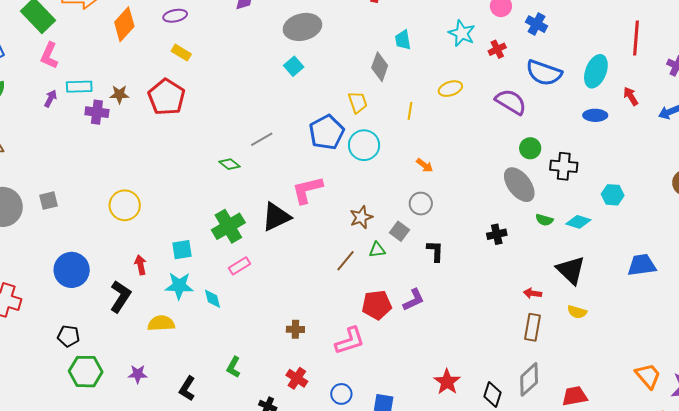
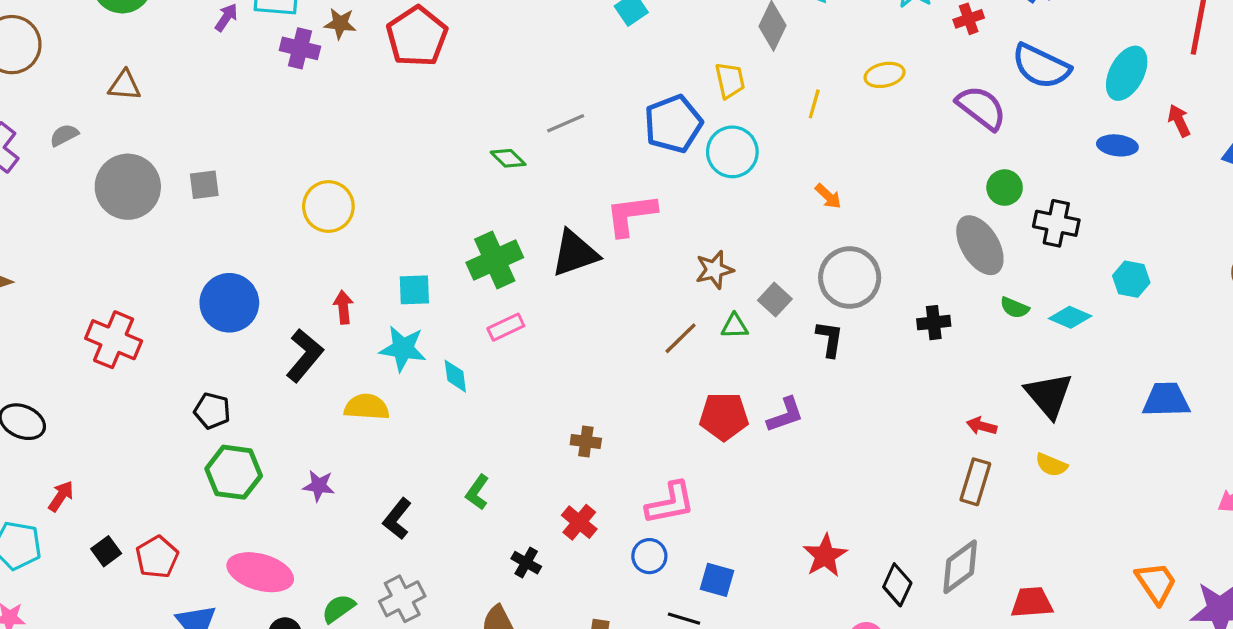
gray circle: (421, 204) -> (850, 278), moved, size x1.6
pink L-shape: (350, 341) -> (670, 503), moved

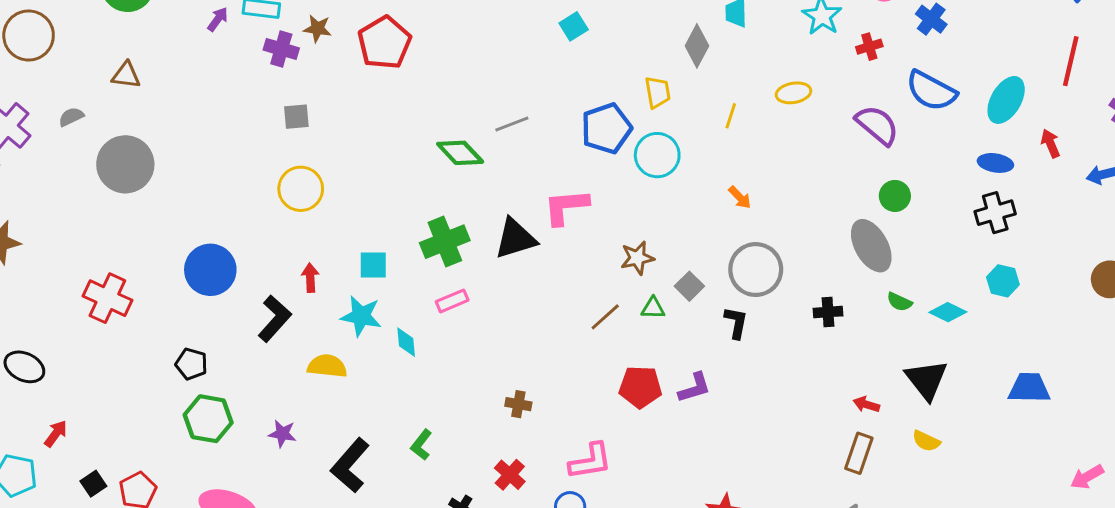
green diamond: (508, 158) -> (460, 153), size x1.5
gray square: (204, 185) -> (296, 117), moved
black cross: (1056, 223) -> (995, 213), moved, turned -30
black L-shape: (397, 519) -> (350, 465), size x1.5

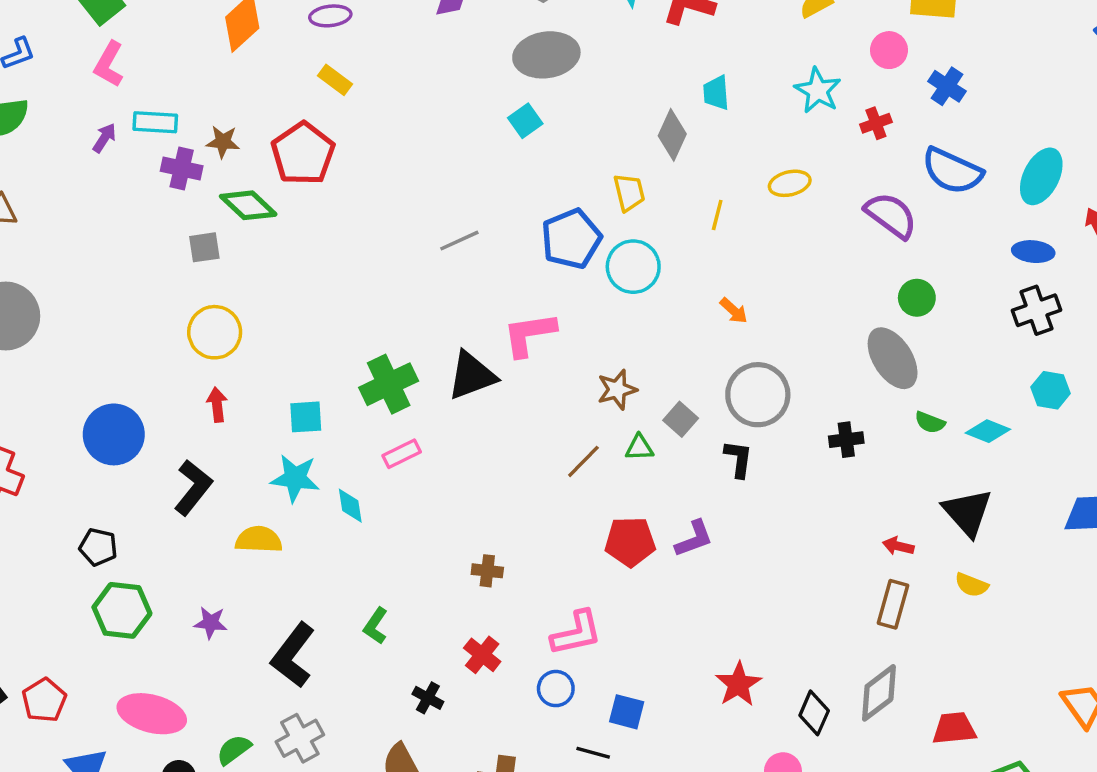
green diamond: (460, 153) -> (248, 205), moved
red arrow: (310, 278) -> (217, 405), moved

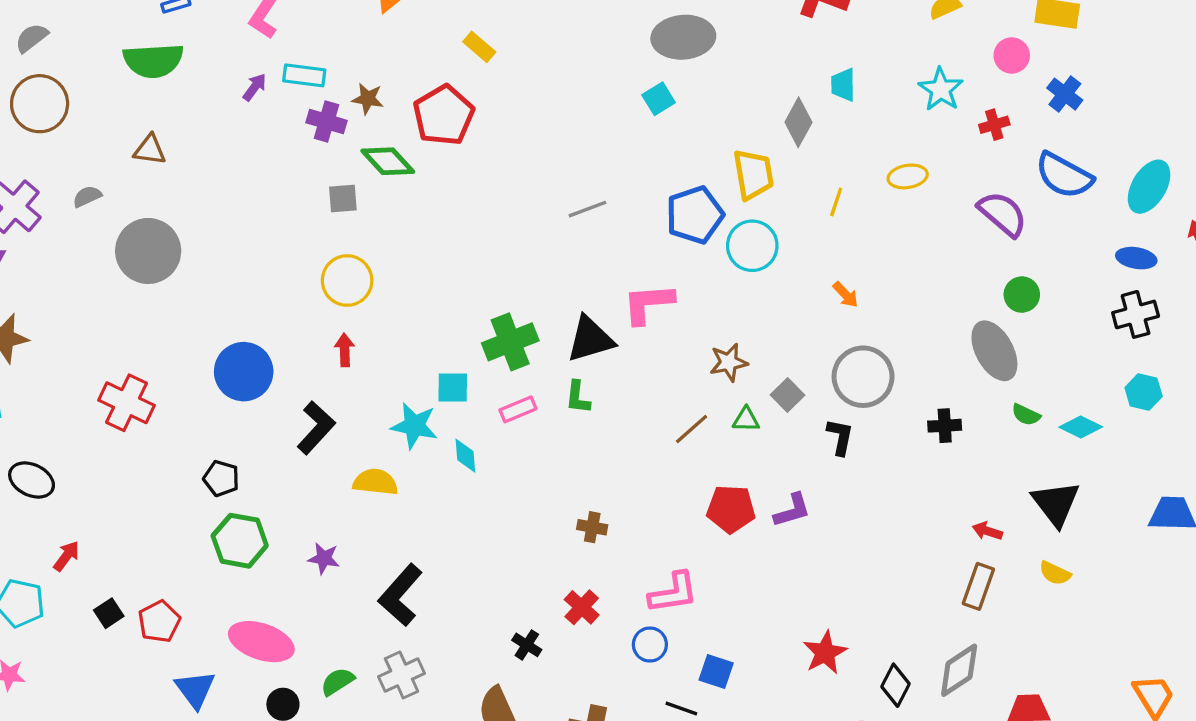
yellow trapezoid: (629, 192) -> (753, 174), size x1.4
cyan square: (306, 417) -> (453, 387), moved
green L-shape: (376, 626) -> (578, 397), moved, turned -32

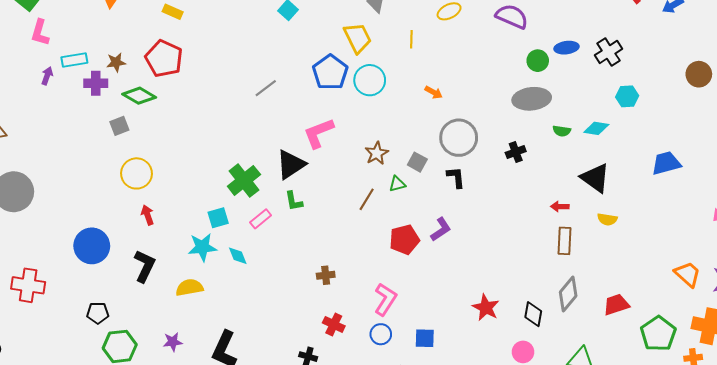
blue ellipse: (1136, 258) -> (566, 48), moved
gray ellipse: (994, 351) -> (532, 99), turned -51
pink L-shape: (673, 593) -> (385, 299), turned -32

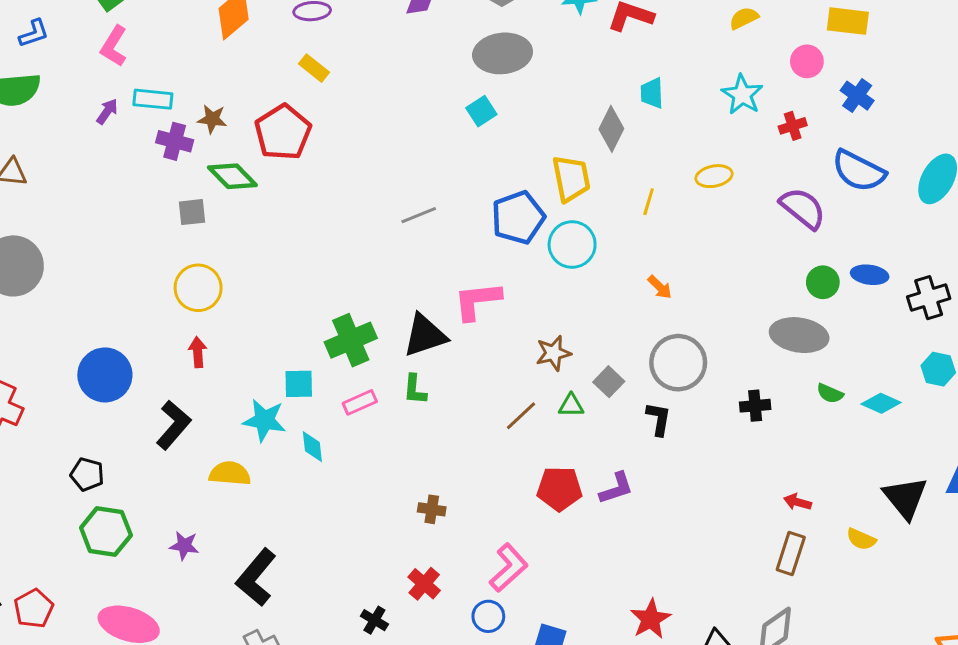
black triangle: (595, 178) -> (905, 498), moved

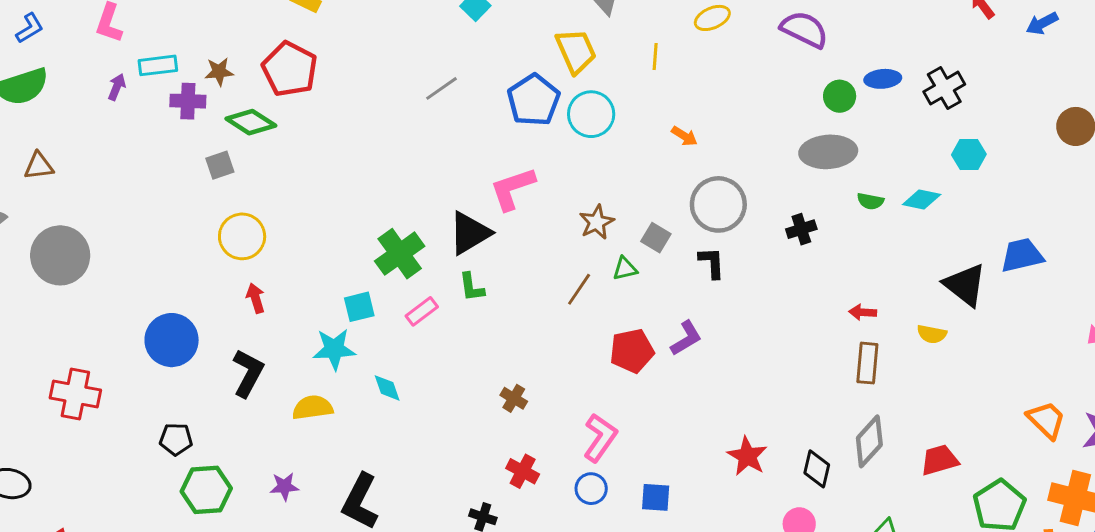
gray line: (419, 215) -> (442, 88), moved
cyan diamond: (312, 447) -> (387, 388), moved
brown cross: (432, 509) -> (514, 398), turned 35

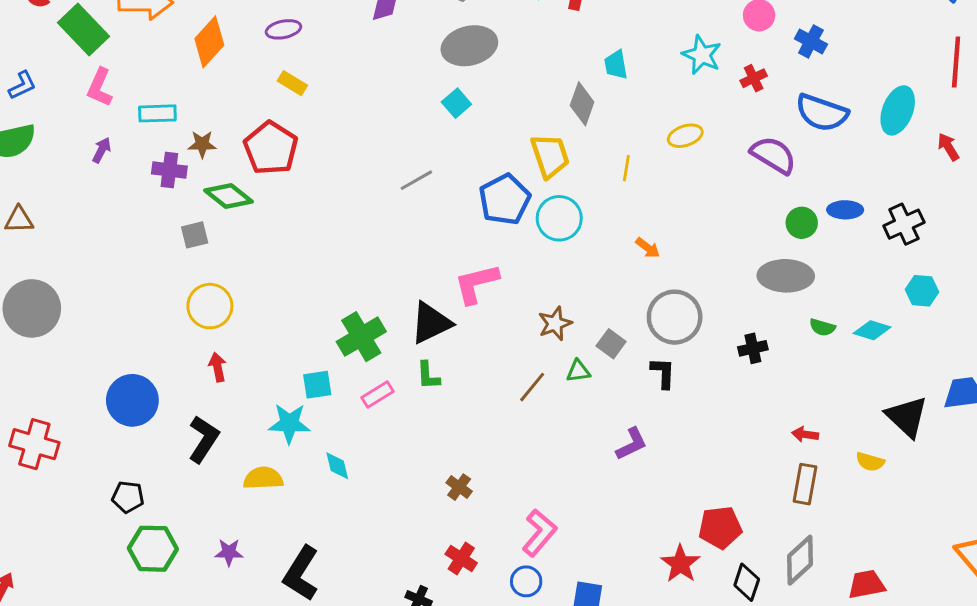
cyan rectangle: (158, 65) -> (157, 113), moved
red pentagon: (632, 351) -> (720, 527), moved

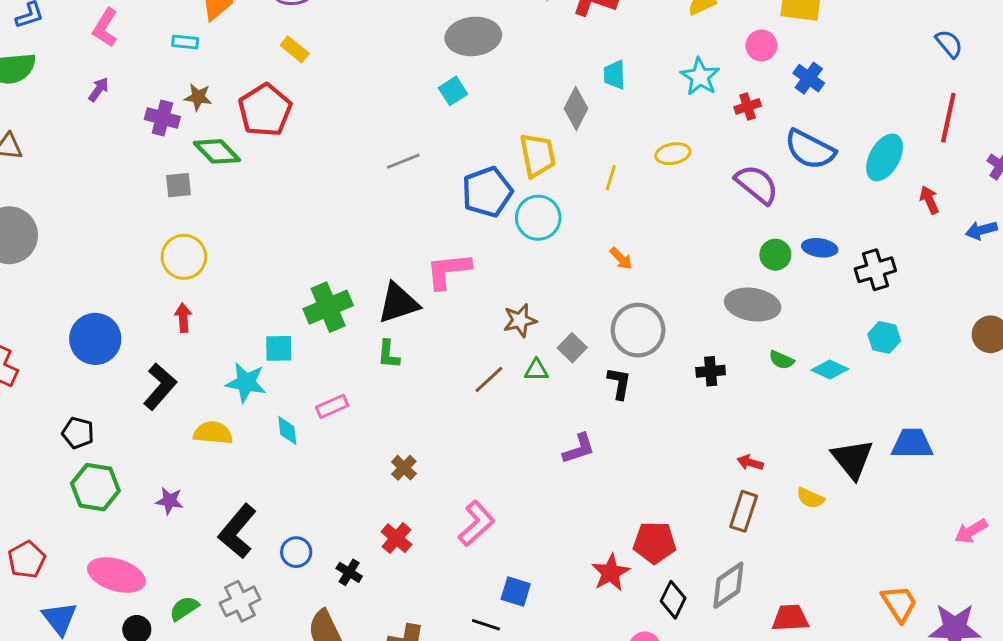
cyan rectangle: (157, 113) -> (185, 42), moved, size x0.7
pink rectangle: (378, 395) -> (332, 406), moved
blue circle: (526, 581) -> (296, 552), moved

